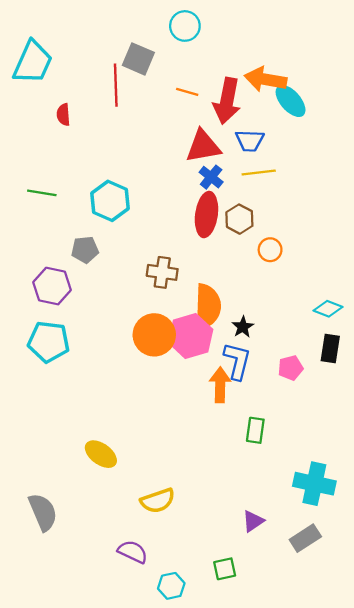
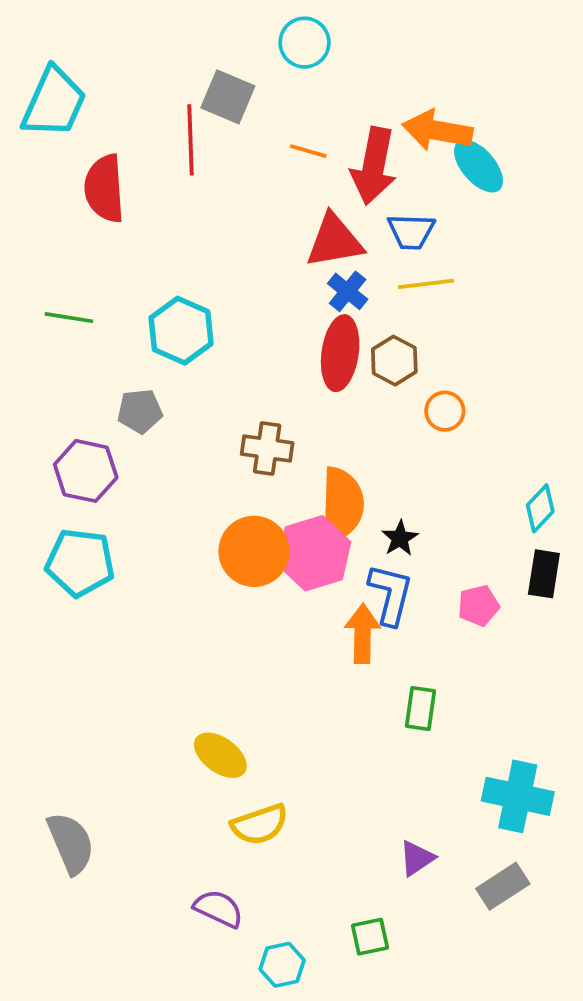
red semicircle: (63, 115) -> (104, 188), size x1.8
cyan diamond: (328, 309) -> (540, 508), turned -68
yellow ellipse: (101, 454) -> (220, 755), moved

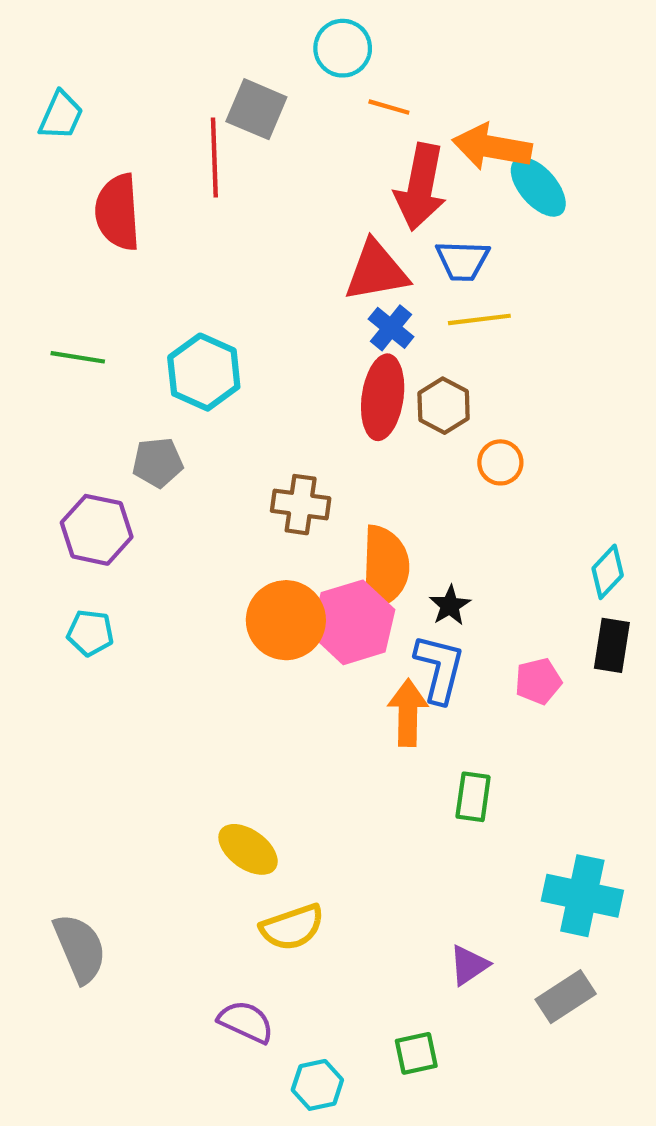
cyan trapezoid: (54, 102) -> (61, 115), size x0.6
orange line: (308, 151) -> (389, 107), moved
cyan pentagon: (80, 563) -> (90, 633), size x0.6

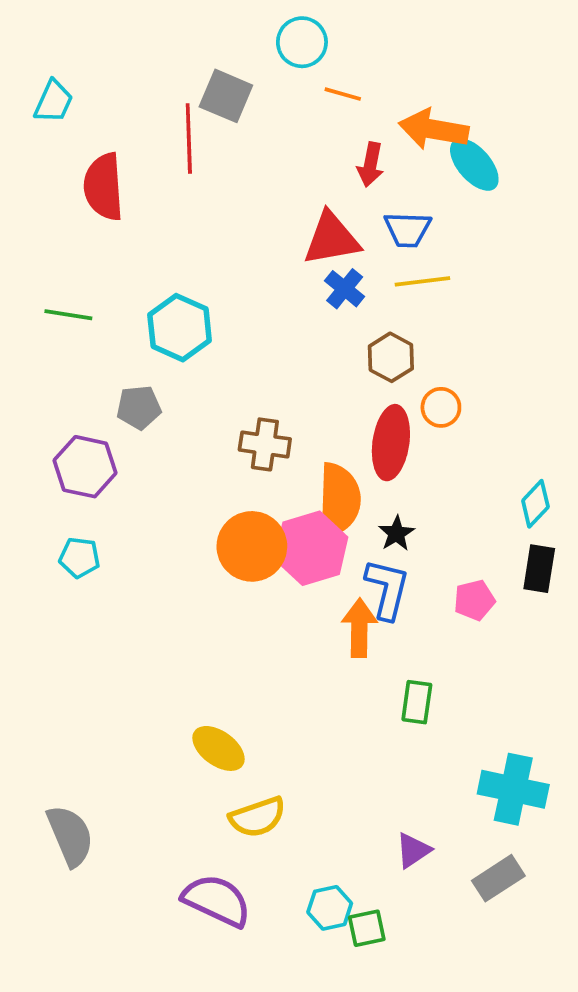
red arrow: (420, 187) -> (371, 165), size x0.6
red ellipse: (383, 397) -> (391, 443), moved
purple semicircle: (246, 1022) -> (217, 900), size x1.4
cyan hexagon: (317, 1085) -> (330, 908), moved

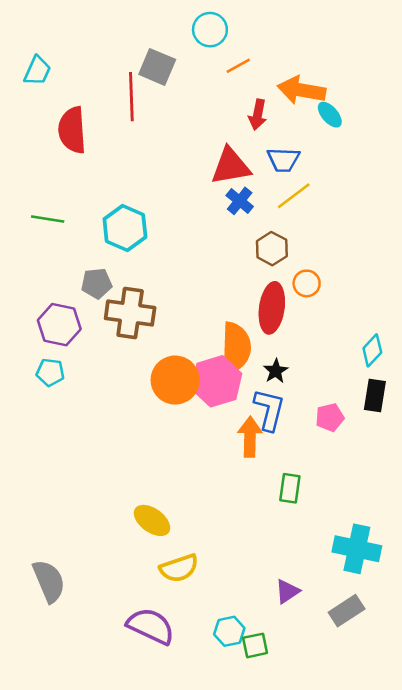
orange line: (343, 94) -> (238, 66), turned -45
cyan ellipse: (474, 165) -> (330, 115), size x0.7
yellow line: (422, 281) -> (294, 196), turned -30
brown cross: (265, 444) -> (130, 313), moved, size x1.4
cyan pentagon: (79, 558) -> (50, 372), moved

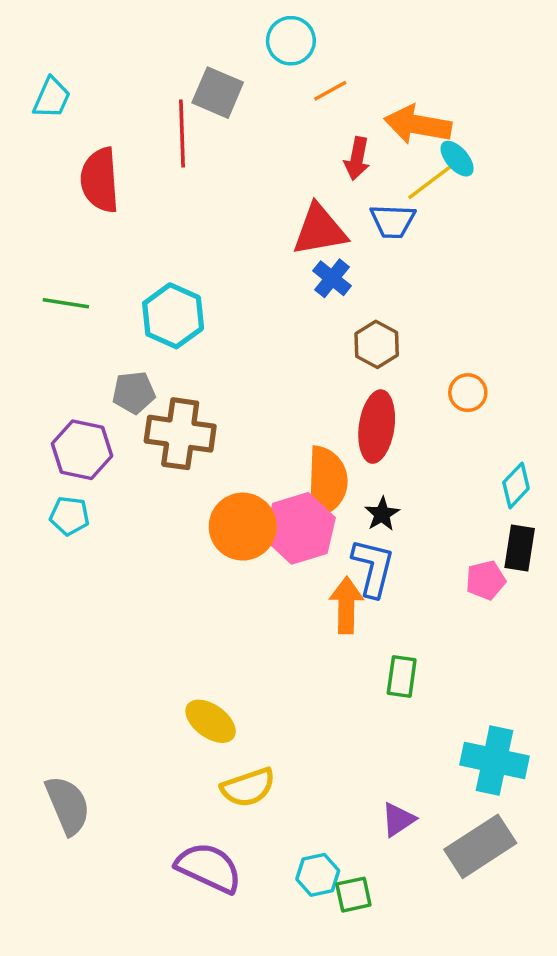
yellow line: (294, 196) -> (430, 182), moved
orange circle: (307, 283) -> (468, 393), moved
pink pentagon: (330, 417) -> (486, 580), moved
gray rectangle: (347, 611) -> (480, 846), size x1.4

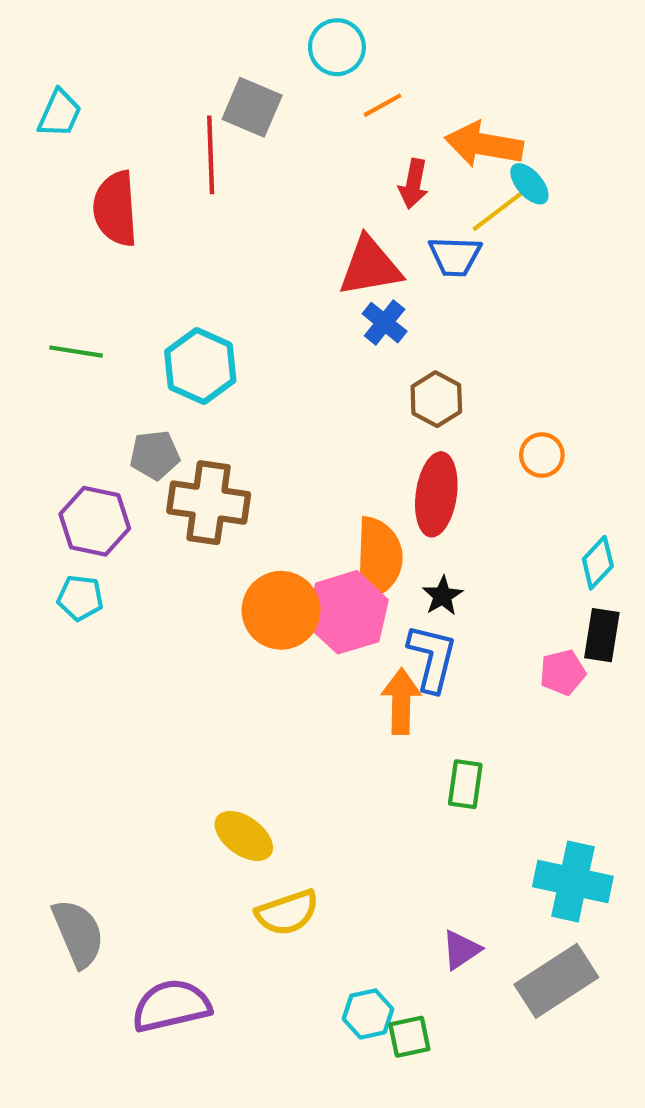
purple semicircle: (209, 868) -> (171, 1006), moved, turned -38

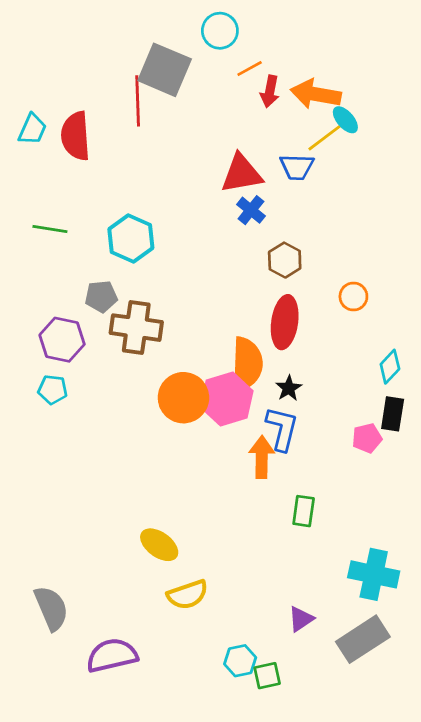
gray square: (252, 107) -> (165, 70), size x1.4
cyan trapezoid: (60, 113) -> (32, 129), moved
red arrow: (414, 184) -> (270, 91), moved

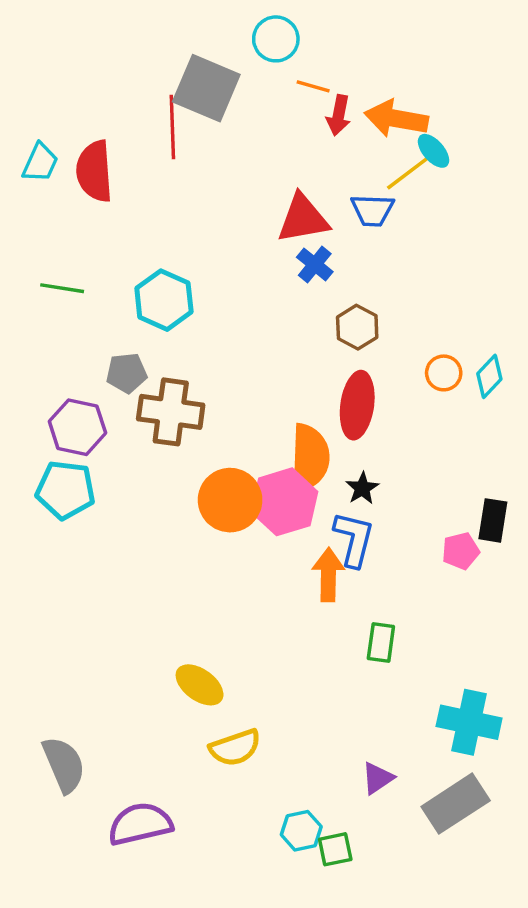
orange line: (250, 69) -> (313, 86), turned 45
cyan diamond: (390, 367) -> (489, 376), moved
cyan pentagon: (53, 390) -> (66, 490), size x1.6

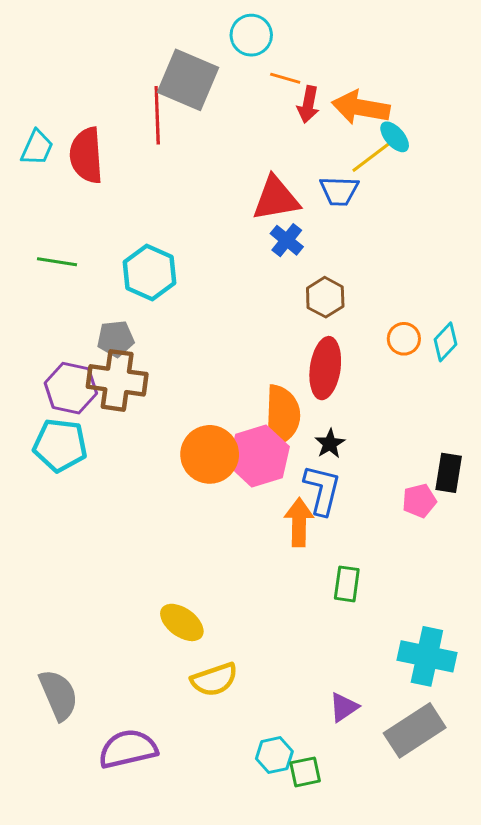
brown cross: (171, 412) -> (117, 380), moved

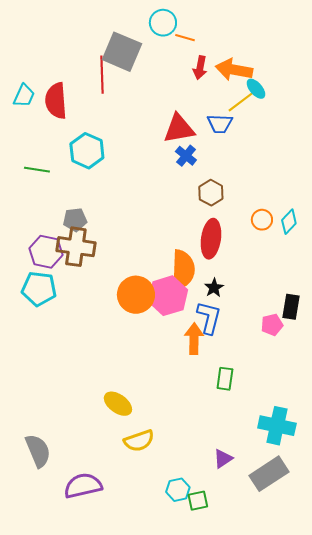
orange line: (285, 78) -> (185, 38), moved
cyan hexagon: (149, 273) -> (87, 151), moved

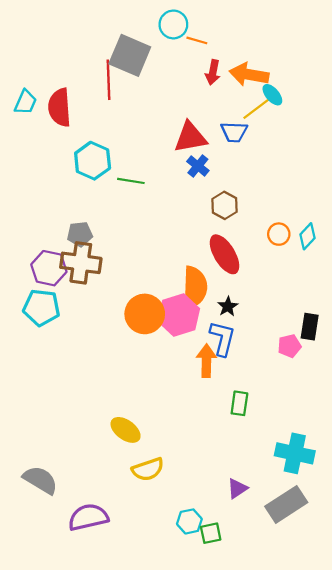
green line: (37, 170) -> (131, 181), moved
red ellipse: (211, 239) -> (224, 254), turned -39
gray semicircle: (38, 451) -> (40, 480), turned -36

